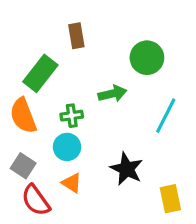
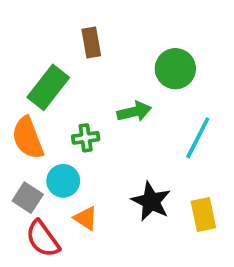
cyan circle: (67, 147) -> (63, 181), moved
yellow rectangle: (170, 199) -> (203, 214), moved

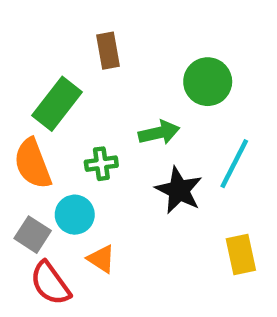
black star: (151, 201) -> (179, 190), moved

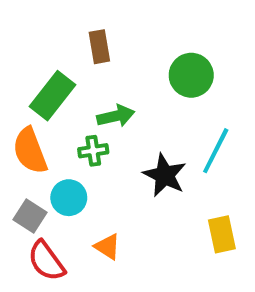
green arrow: (159, 133) -> (116, 116), moved
orange triangle: (101, 259) -> (108, 247), moved

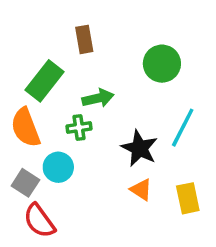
orange triangle: (108, 247) -> (141, 190), moved

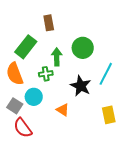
green circle: (162, 64) -> (83, 48), moved
green arrow: (98, 98) -> (57, 57), turned -78
orange triangle: (141, 190) -> (63, 110), moved

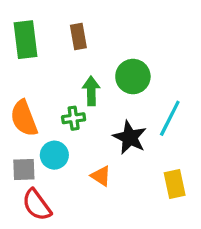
green rectangle: (26, 47) -> (25, 40), moved, turned -45
gray square: (15, 106) -> (24, 170), turned -35

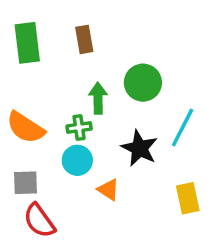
orange semicircle: (24, 118) -> (26, 128), turned -36
cyan circle: (54, 155) -> (77, 160), moved

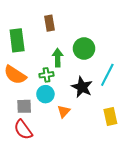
green rectangle: (27, 43) -> (17, 40), moved
gray square: (26, 183) -> (24, 106), moved
orange triangle: (108, 190) -> (64, 111), turned 40

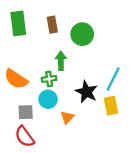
green rectangle: (17, 40) -> (18, 23), moved
green circle: (84, 48) -> (82, 34), moved
yellow rectangle: (110, 116) -> (111, 106), moved

